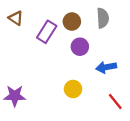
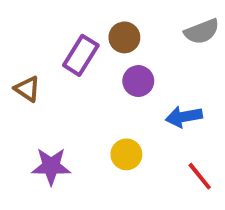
brown triangle: (16, 18) -> (27, 89), moved
gray semicircle: (103, 18) -> (202, 31), moved, turned 72
purple star: (15, 96) -> (51, 166), moved

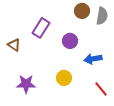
gray semicircle: (202, 31) -> (102, 16), turned -60
brown circle: (124, 37) -> (82, 11), moved

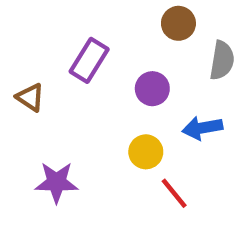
gray semicircle: (102, 16) -> (222, 60), moved
yellow circle: (64, 78) -> (146, 152), moved
red line: (101, 89) -> (174, 193), moved

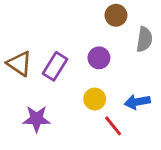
purple rectangle: (89, 60) -> (55, 66), moved
brown triangle: (30, 97) -> (19, 64), size x1.4
blue arrow: (202, 128) -> (137, 102), moved

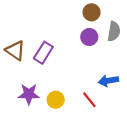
purple circle: (99, 58) -> (89, 37), moved
yellow circle: (95, 99) -> (56, 100), moved

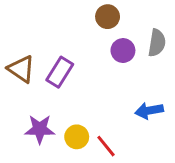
brown circle: (92, 12) -> (108, 17), moved
red line: (89, 100) -> (106, 146), moved

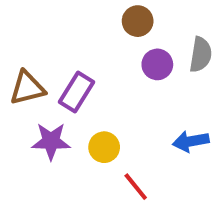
brown triangle: (21, 69) -> (27, 88), turned -48
purple star: (40, 129) -> (51, 141), moved
yellow circle: (77, 137) -> (104, 147), moved

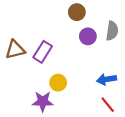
purple star: (51, 141) -> (43, 101), moved
red line: (136, 187) -> (108, 105), moved

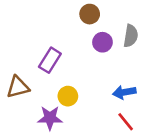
brown triangle: (15, 50) -> (18, 87), moved

